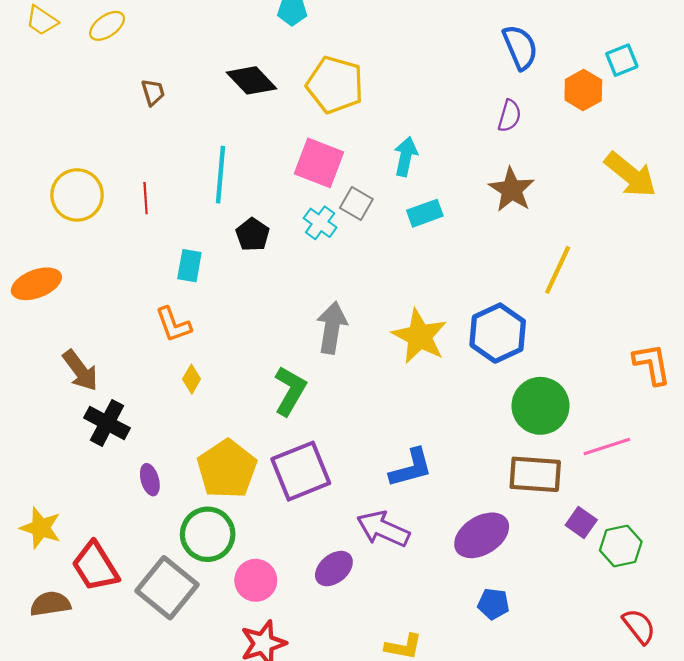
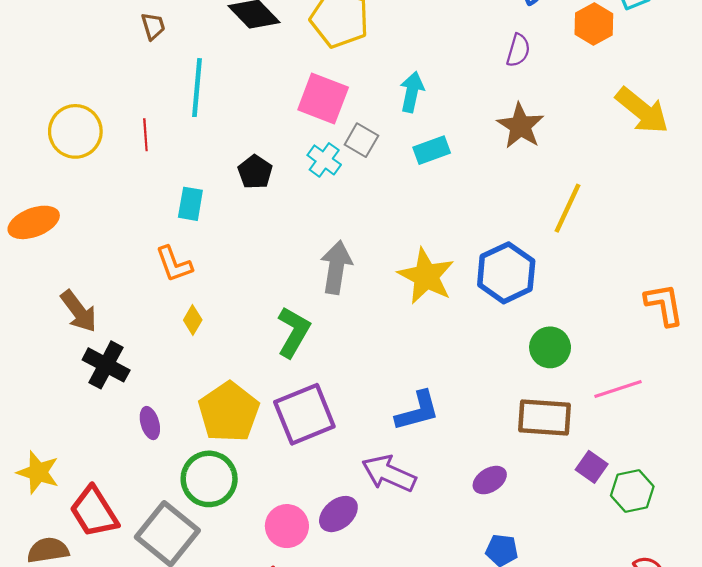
cyan line: (220, 175) -> (197, 88), moved
green circle: (540, 406) -> (550, 347), size x0.7
purple ellipse: (482, 535) -> (490, 480), size x0.6
pink circle: (256, 580) -> (287, 526), moved

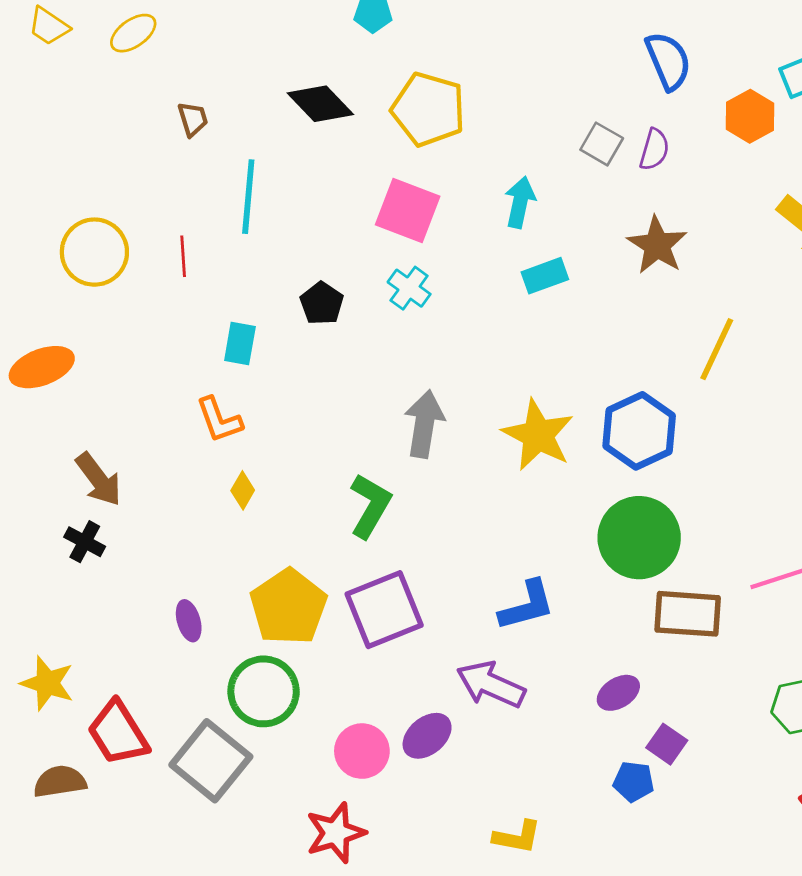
gray square: (361, 140) -> (602, 144), moved
green circle: (550, 347) -> (639, 538), moved, size x1.6
black cross: (106, 365) -> (85, 542), moved, size x0.7
purple square: (592, 467) -> (667, 744), moved

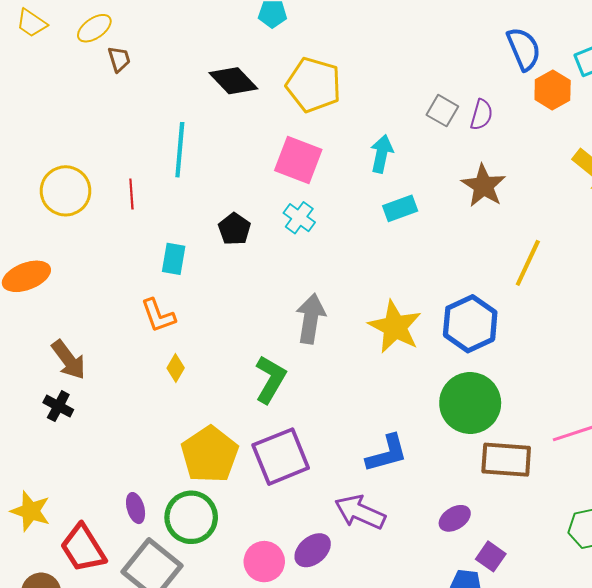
blue semicircle: (668, 61) -> (524, 49), moved
brown trapezoid: (193, 119) -> (119, 59), moved
purple ellipse: (189, 621) -> (136, 508), moved

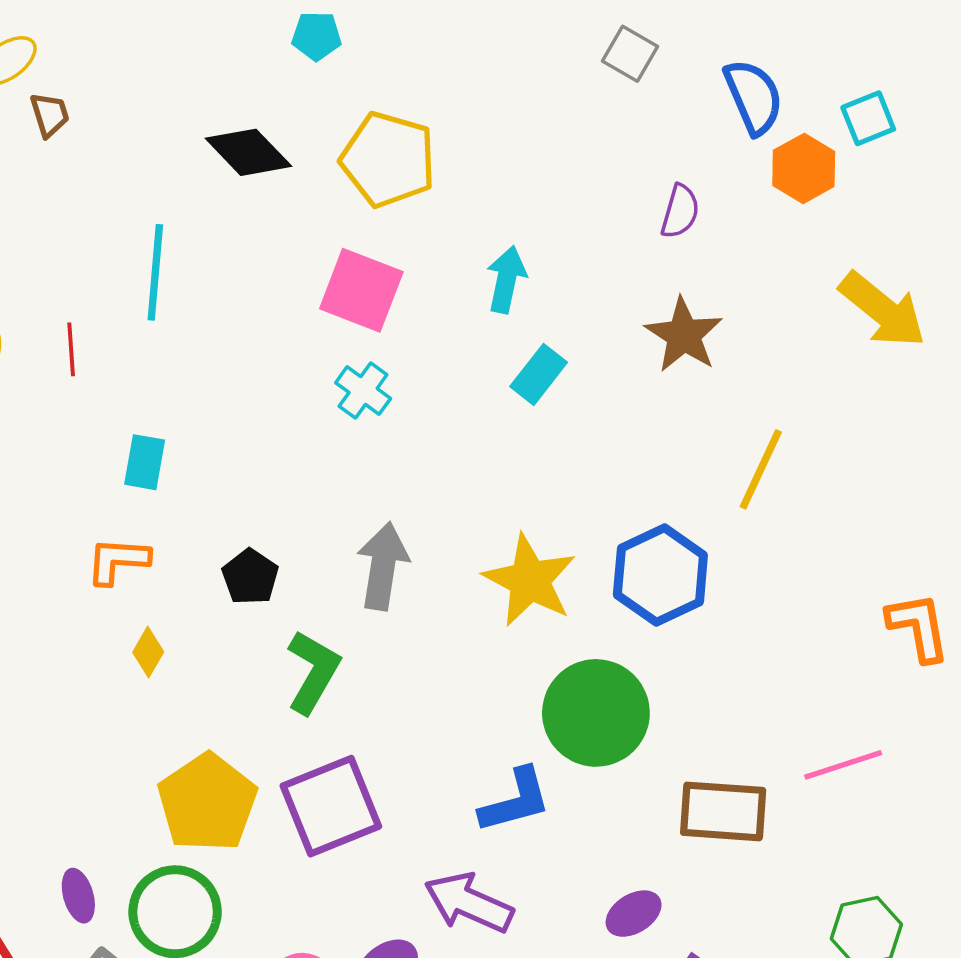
gray square: (442, 111) -> (630, 54), moved
cyan rectangle: (400, 208) -> (539, 374), turned -32
black pentagon: (234, 229) -> (250, 577), moved
orange L-shape: (158, 315) -> (118, 561), turned 114
green circle: (470, 403) -> (596, 713), moved

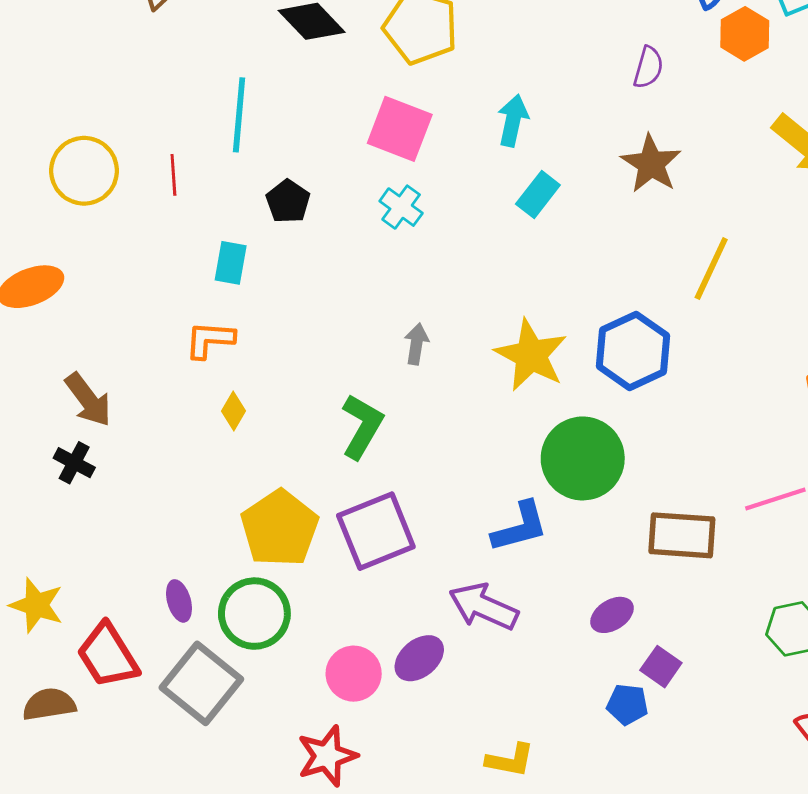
gray arrow: (383, 566) -> (416, 344), size x0.6
black pentagon: (250, 577) -> (288, 201), moved

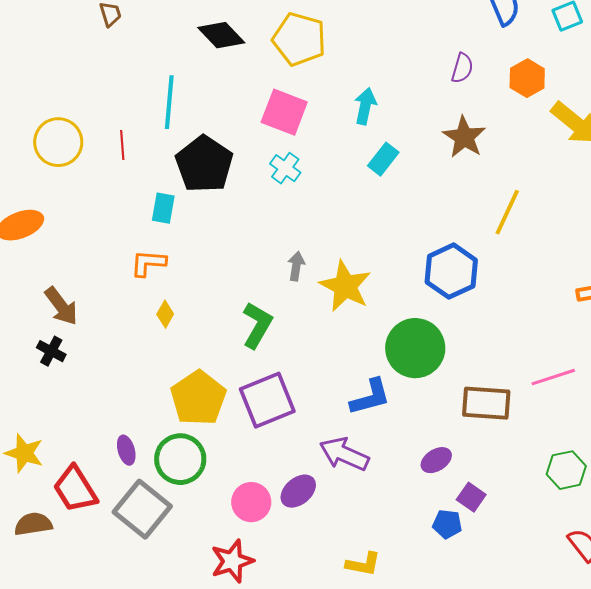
orange hexagon: (745, 34) -> (527, 78), moved
black pentagon: (288, 201) -> (204, 164), size x1.8
yellow star: (531, 355) -> (345, 286), moved

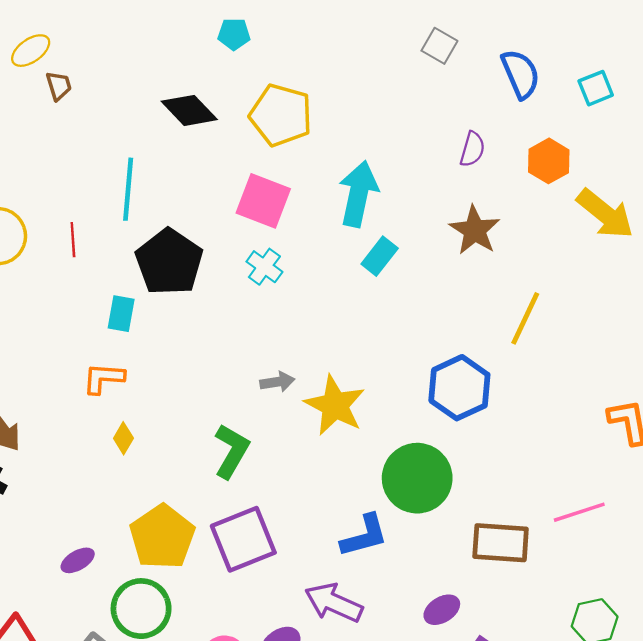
cyan arrow: (365, 106) -> (358, 194), size x1.5
gray arrow: (296, 266) -> (277, 382), turned 72
purple ellipse: (126, 450) -> (78, 560), moved, turned 76

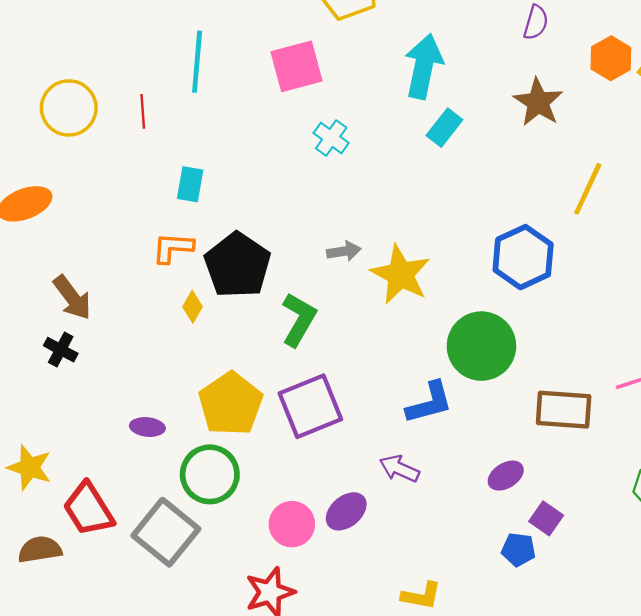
orange hexagon: (549, 161) -> (611, 58), moved
pink square: (263, 201) -> (296, 66), moved, turned -36
black pentagon: (169, 262) -> (238, 265), moved
purple ellipse: (78, 560) -> (147, 427), turned 36
purple arrow: (334, 603) -> (399, 469), size x0.7

